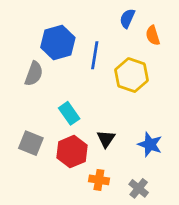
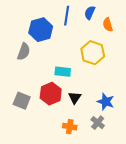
blue line: (95, 55) -> (67, 16), moved
cyan rectangle: (69, 113) -> (63, 72), moved, turned -49
red hexagon: (72, 152) -> (51, 94), moved
gray cross: (139, 188) -> (98, 123), moved

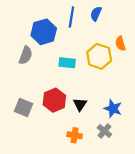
orange semicircle: (108, 25) -> (120, 44), moved
cyan rectangle: (63, 72) -> (67, 63), moved

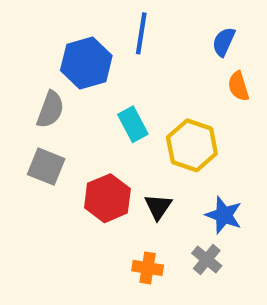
blue semicircle: (96, 14) -> (224, 42), moved
yellow hexagon: (99, 56) -> (192, 145), moved
cyan rectangle: (67, 63) -> (133, 124), turned 56
gray square: (23, 108) -> (46, 167), moved

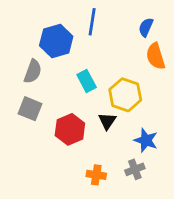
orange semicircle: (238, 86) -> (156, 56), size x1.4
black triangle: (158, 207) -> (107, 121), moved
gray cross: (207, 259) -> (135, 169), turned 30

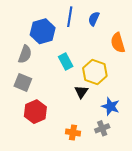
blue semicircle: (146, 27) -> (94, 19), moved
red hexagon: (70, 129) -> (35, 112), moved

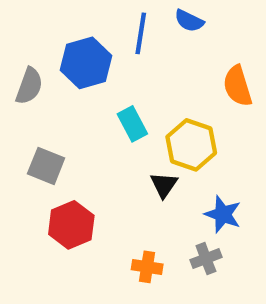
blue semicircle: (94, 19) -> (189, 21), moved, turned -88
gray semicircle: (25, 54) -> (29, 86), moved

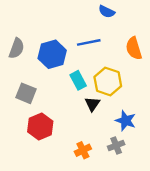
blue line: (141, 33) -> (89, 42), moved, turned 70
blue hexagon: (86, 63) -> (52, 54), moved
cyan rectangle: (132, 124) -> (78, 80), moved
orange cross: (147, 267) -> (83, 150), turned -35

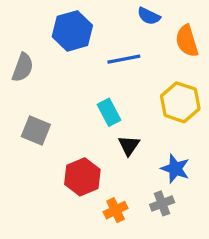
orange semicircle: (134, 48) -> (187, 41), moved
blue hexagon: (52, 54) -> (72, 31), moved
yellow hexagon: (108, 82) -> (180, 102), moved
red hexagon: (40, 127) -> (82, 177), moved

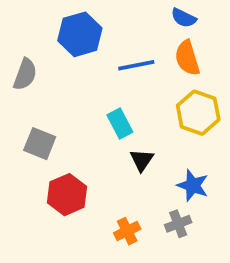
blue semicircle: (149, 16) -> (184, 18), moved
orange semicircle: (187, 41) -> (187, 58), moved
red hexagon: (82, 177) -> (67, 195), moved

